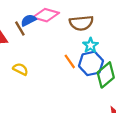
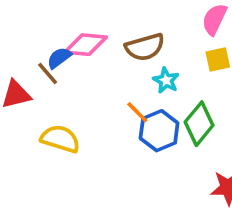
blue hexagon: (91, 63) -> (159, 131), moved
yellow semicircle: (20, 69) -> (60, 139), size x1.5

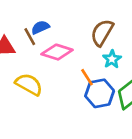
pink diamond: (86, 45) -> (57, 52), moved
brown semicircle: (145, 47) -> (102, 33), turned 124

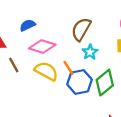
brown line: (30, 37) -> (14, 65), moved
yellow semicircle: (29, 84) -> (46, 71), moved

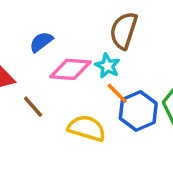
cyan star: (90, 52) -> (107, 66), moved
yellow semicircle: (46, 71) -> (87, 128), moved

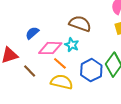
brown semicircle: (124, 31) -> (80, 24), turned 95
orange line: (117, 93) -> (60, 63), moved

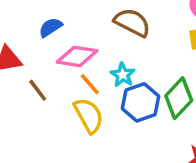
cyan star: (72, 45) -> (123, 75), moved
yellow semicircle: (62, 82) -> (89, 115), turned 40

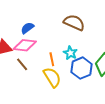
pink diamond: (77, 56) -> (25, 45), moved
orange line: (90, 84) -> (52, 59), turned 32

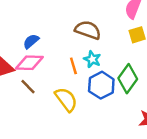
cyan star: (70, 53) -> (92, 59), moved
orange line: (52, 59) -> (73, 66), moved

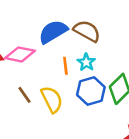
blue semicircle: (31, 41) -> (53, 32), moved, size x1.6
brown line: (28, 87) -> (24, 95), moved

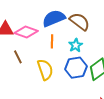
orange line: (65, 66) -> (52, 41), moved
brown line: (24, 95) -> (18, 57), moved

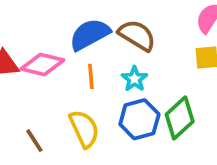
brown line: (18, 57) -> (34, 141), moved

